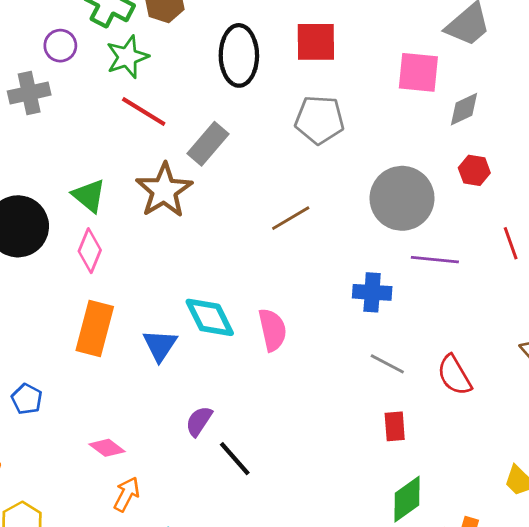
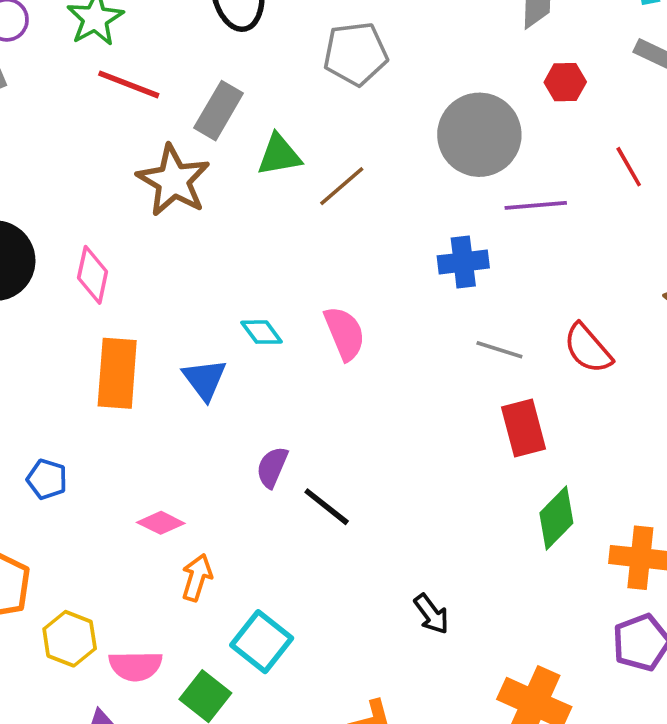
green triangle: (89, 196) -> (279, 155), moved, turned -39
cyan diamond: (210, 317) -> (262, 332), size x0.6
red rectangle: (395, 426) -> (524, 428), size x1.4

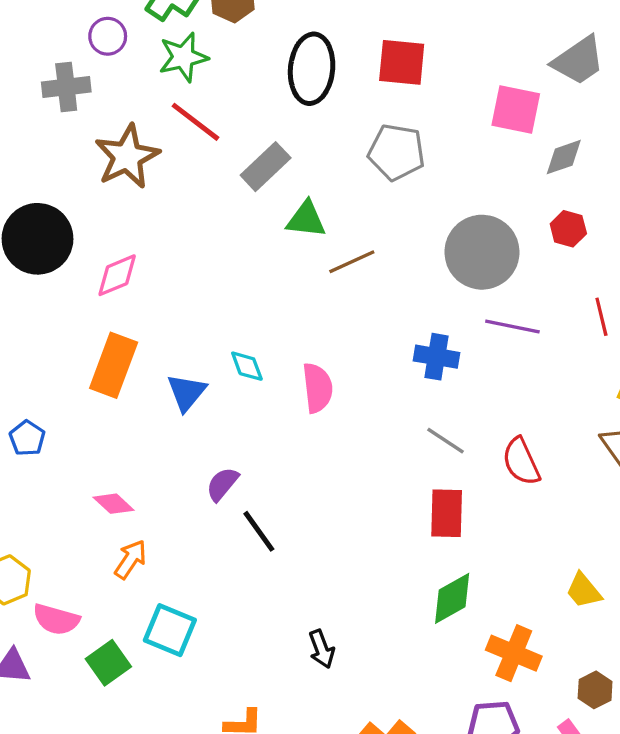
brown star: (173, 180) -> (127, 157), moved
pink diamond: (93, 275) -> (117, 275), turned 39
cyan square: (262, 642) -> (170, 630), turned -32

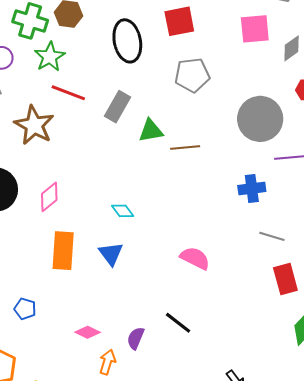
brown line: (352, 262) -> (185, 148), turned 36
cyan diamond: (247, 366) -> (123, 211), moved
pink semicircle: (318, 388) -> (195, 258), moved, turned -40
purple semicircle: (222, 484) -> (136, 338), moved

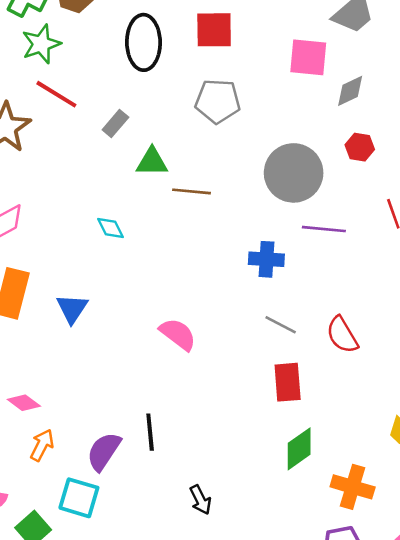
gray rectangle: (117, 107) -> (115, 124), size x0.7
cyan diamond: (123, 211) -> (110, 228), moved
black line: (178, 323) -> (150, 432), moved, turned 36
purple semicircle: (136, 338) -> (104, 451), moved, size x1.4

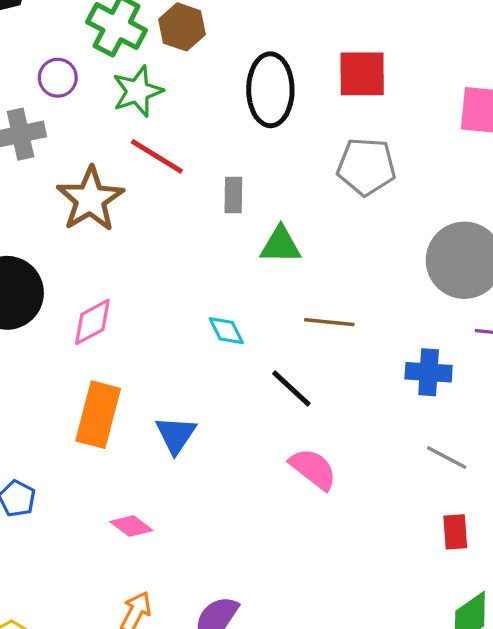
gray rectangle: (115, 124) -> (233, 195), turned -40
brown line: (192, 191) -> (329, 322), moved
red rectangle: (288, 382) -> (455, 532), size x0.7
pink diamond: (24, 403) -> (131, 526), moved
black line: (150, 432) -> (291, 389), moved, turned -42

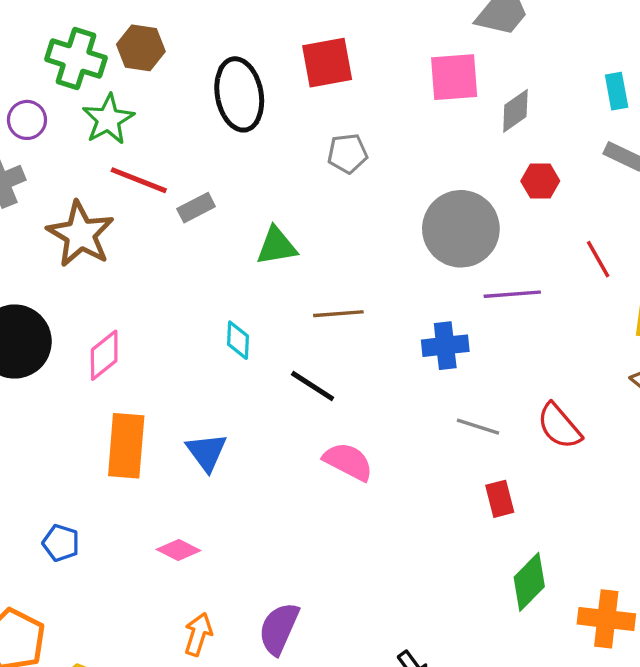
gray pentagon: (366, 167) -> (347, 153), size x0.7
gray rectangle: (233, 195) -> (196, 208), moved, turned 72
cyan diamond: (226, 331) -> (238, 340), turned 39

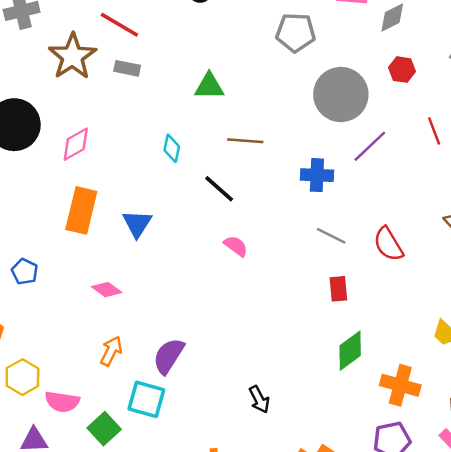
gray pentagon: (347, 153) -> (296, 32), moved, size x1.4
gray rectangle: (196, 208) -> (127, 68), moved, turned 30
purple line: (512, 294) -> (370, 146), turned -48
pink semicircle: (348, 462) -> (236, 246), size x0.7

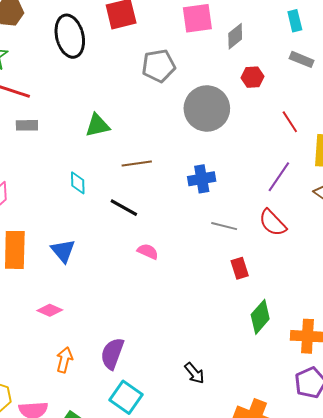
purple line: (370, 146) -> (279, 177), moved
cyan square: (146, 399) -> (126, 397), moved, turned 32

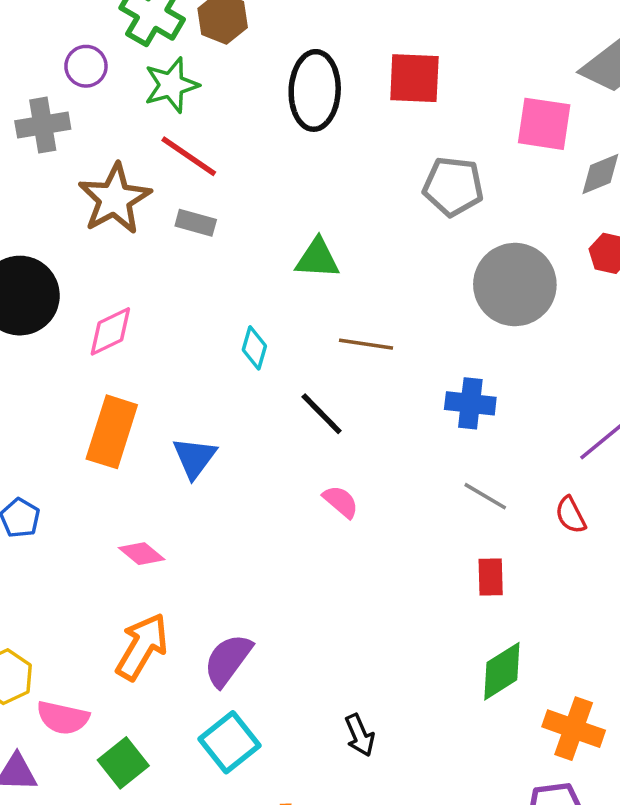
red semicircle: (273, 223) -> (571, 515), size x0.7
orange arrow: (64, 360) -> (142, 647), size x1.5

